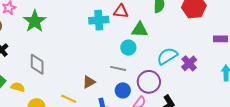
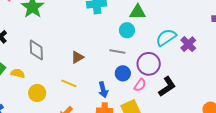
brown triangle: (89, 82) -> (77, 57), moved

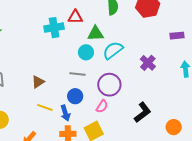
cyan semicircle: (166, 37) -> (113, 50), moved
blue circle: (123, 73) -> (75, 96), moved
yellow line: (69, 83) -> (45, 107), moved
black L-shape: (167, 86) -> (142, 112), moved

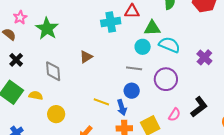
cyan semicircle: (113, 50) -> (169, 45), turned 60
brown triangle: (38, 82) -> (86, 57), moved
pink semicircle: (102, 106) -> (174, 115), moved

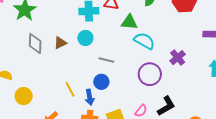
cyan circle: (143, 47) -> (85, 38), moved
gray diamond: (53, 71) -> (35, 44), moved
purple circle: (166, 79) -> (150, 74), moved
yellow line: (101, 102) -> (70, 89), turned 35

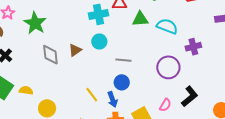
cyan semicircle: (144, 41) -> (167, 26), moved
purple cross: (178, 58) -> (193, 47), turned 35

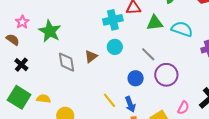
gray line: (123, 60) -> (148, 54), moved, turned 42
purple circle: (168, 67) -> (166, 75), moved
blue circle: (122, 82) -> (136, 78), moved

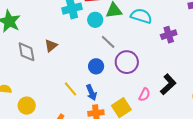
cyan circle: (115, 47) -> (95, 20), moved

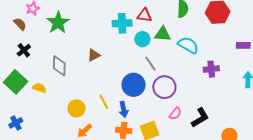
gray diamond: (27, 52) -> (59, 66), moved
blue circle: (96, 66) -> (134, 85), size x1.5
pink semicircle: (144, 95) -> (175, 114), moved
yellow circle: (27, 106) -> (76, 108), moved

